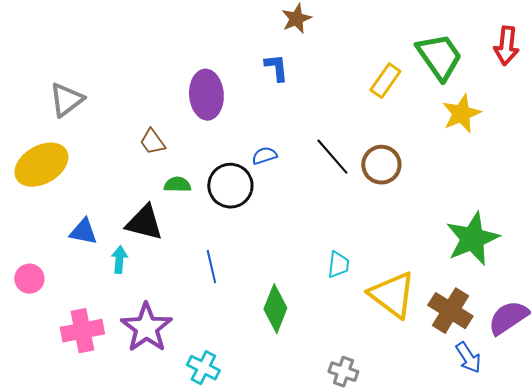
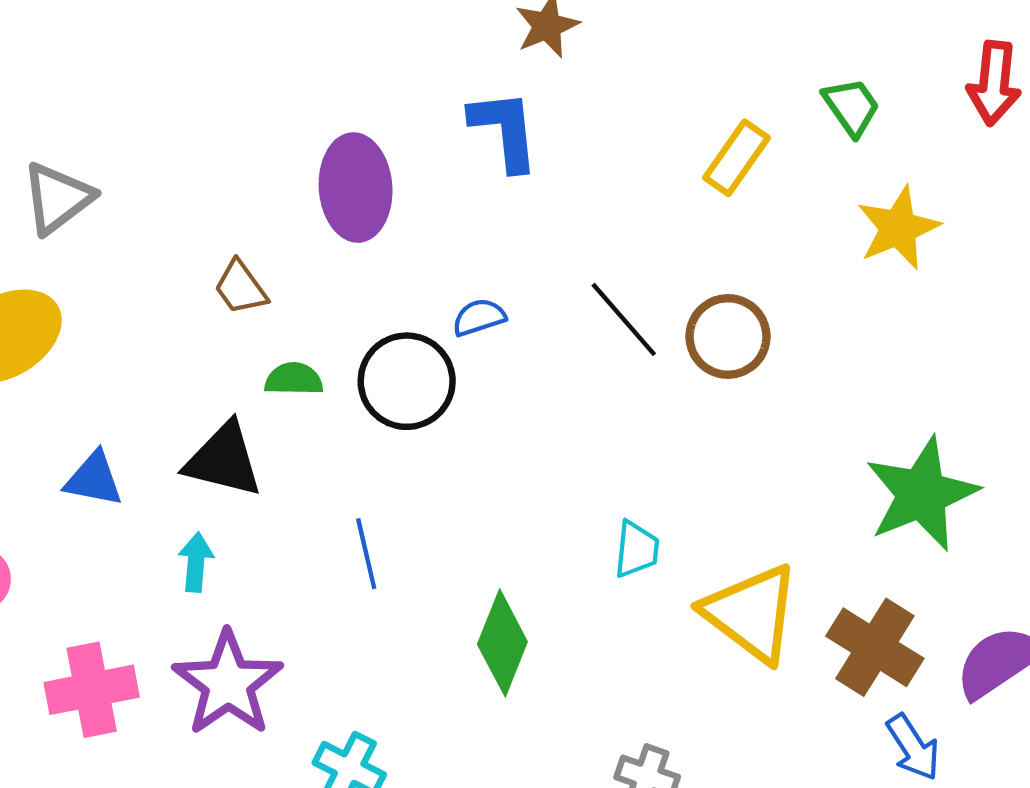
green trapezoid: (439, 57) -> (851, 107), size x0.6
blue L-shape: (276, 68) -> (505, 130), size x1.4
cyan arrow: (119, 260) -> (196, 562), moved

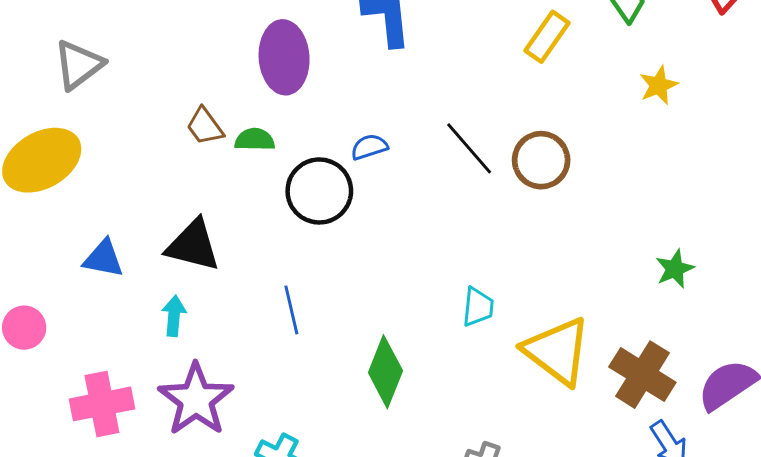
yellow star: (898, 228) -> (659, 85), size x0.7
green semicircle: (294, 379) -> (255, 140), moved
green star: (922, 494) -> (675, 269), size x0.5

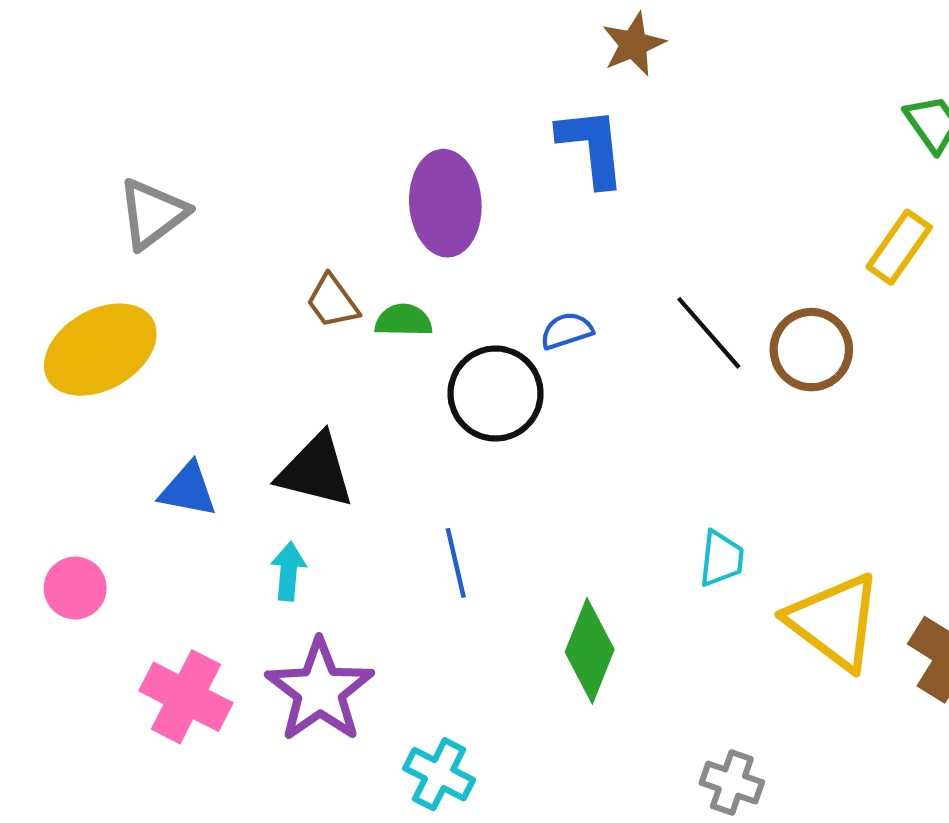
yellow rectangle: (547, 37) -> (899, 247), moved
pink cross: (102, 404) -> (186, 697), turned 38

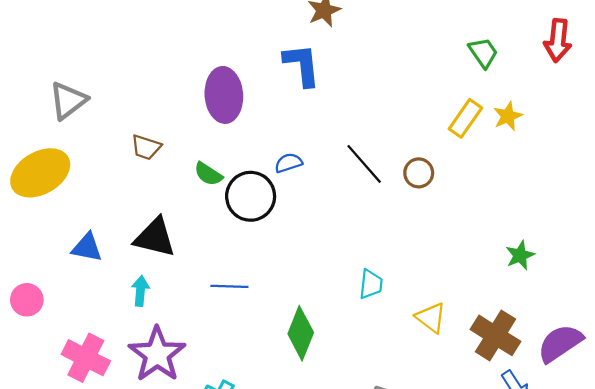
brown trapezoid: (332, 301) -> (146, 147), moved, turned -36
green semicircle: (403, 320) -> (208, 174), moved, turned -148
brown circle: (811, 350) -> (419, 173), size x0.7
blue line: (456, 563) -> (229, 286), turned -75
yellow triangle: (834, 621) -> (431, 318), size x0.6

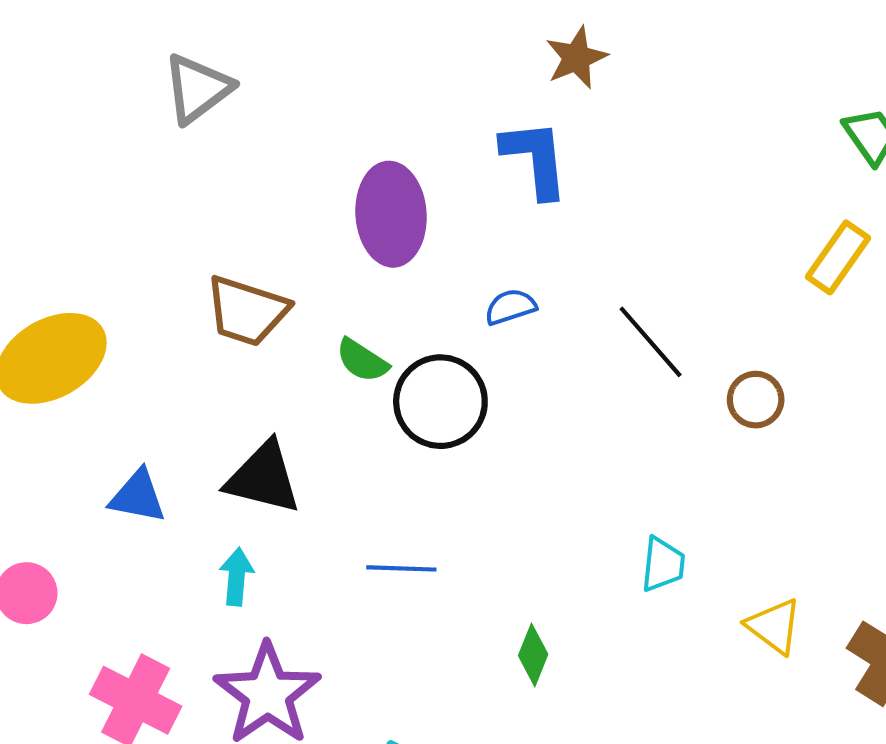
gray triangle: (68, 101) -> (197, 89), moved
brown trapezoid: (146, 147) -> (247, 311), size x1.5
blue semicircle: (288, 163) -> (510, 307), moved
brown circle: (419, 173) -> (756, 400), moved
green diamond: (301, 333) -> (533, 655), size x0.6

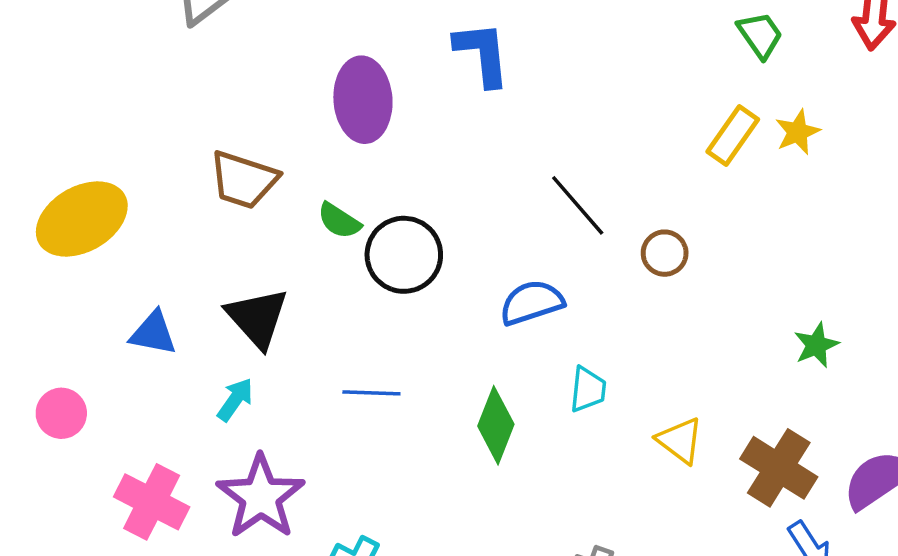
blue semicircle: (510, 307) -> (532, 303), moved, size x1.5
black triangle: (263, 478) -> (257, 318), turned 34
cyan arrow: (237, 577) -> (235, 400), turned 30
green diamond: (533, 655) -> (496, 425), moved, size x1.5

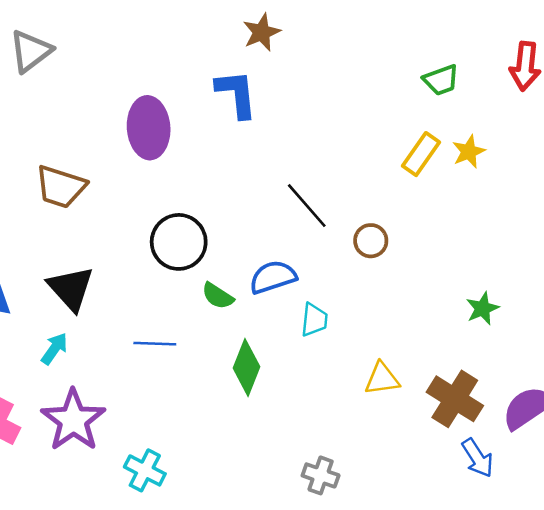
green trapezoid: (760, 35) -> (441, 80), turned 105
green semicircle: (339, 221) -> (218, 296), moved
cyan trapezoid: (588, 389) -> (314, 320), moved
yellow triangle: (680, 441) -> (382, 379), turned -45

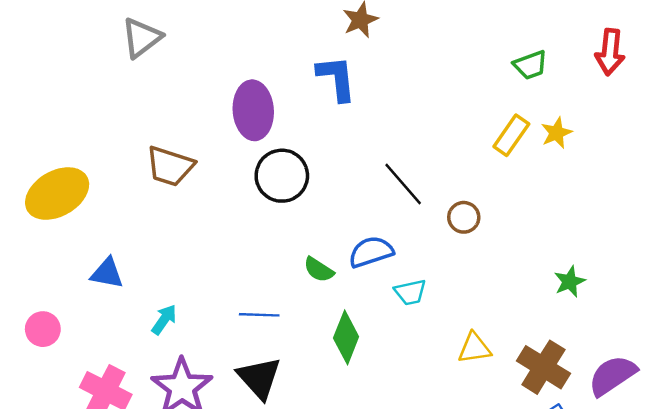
black circle: (179, 242) -> (282, 176), moved
black triangle: (71, 288) -> (259, 378), moved
cyan trapezoid: (314, 320) -> (410, 292), turned 72

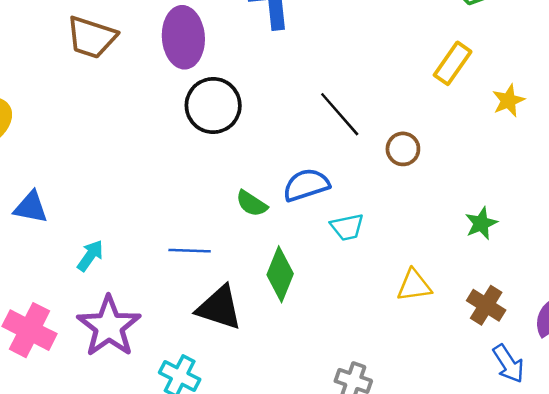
yellow star: (557, 133) -> (508, 101), moved
brown trapezoid: (170, 166) -> (92, 37), moved
green star: (570, 282) -> (481, 223), moved
brown cross: (543, 367) -> (486, 305), size x0.7
black triangle: (259, 378) -> (219, 308), moved, turned -30

